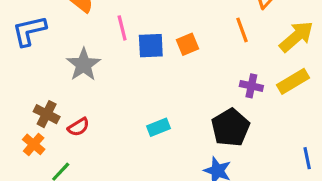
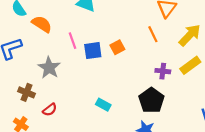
brown cross: (47, 114) -> (27, 92), moved
cyan rectangle: (158, 127) -> (103, 105), turned 56

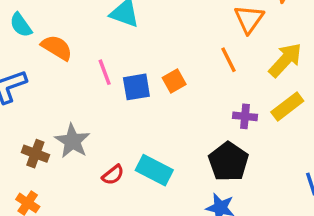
gray star: (49, 68) -> (72, 141), moved
cyan rectangle: (103, 105) -> (154, 170), size x1.5
red semicircle: (50, 110) -> (113, 175), moved

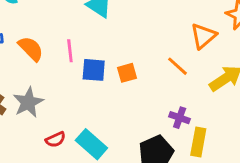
orange semicircle: (57, 48) -> (31, 49), moved
orange line: (229, 60) -> (177, 66), turned -35
yellow rectangle: (287, 107) -> (198, 142), moved, turned -56

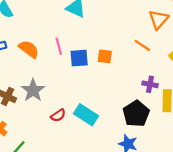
orange square: (127, 73) -> (105, 56), turned 32

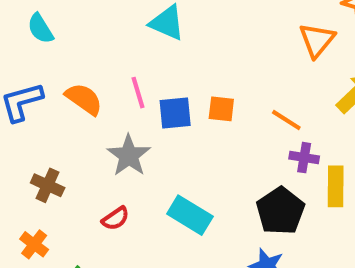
orange line: (142, 45) -> (286, 120), moved
gray star: (33, 90) -> (129, 155), moved
red semicircle: (58, 115) -> (116, 218), moved

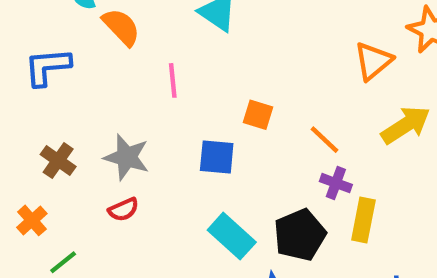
orange semicircle: (84, 99) -> (121, 27), moved
blue square: (175, 113) -> (217, 157), moved
gray star: (129, 155) -> (127, 157), moved, turned -30
cyan rectangle: (190, 215) -> (232, 236), moved

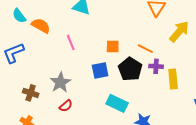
gray star: (127, 157) -> (60, 82), turned -30
black pentagon: (300, 235) -> (130, 69), moved

